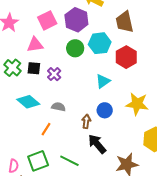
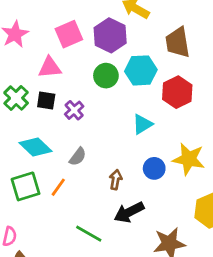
gray semicircle: (58, 107) -> (78, 157), turned 112
blue circle: (105, 110) -> (154, 168), moved
black arrow: (97, 144) -> (129, 212), turned -80
green square: (38, 161) -> (26, 186), moved

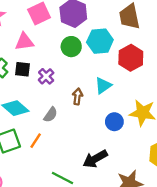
brown arrow: (116, 180) -> (77, 96), moved

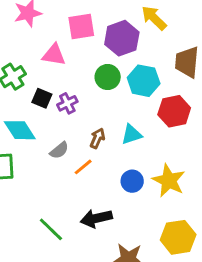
black square: (23, 69) -> (42, 98), moved
orange line: (36, 141) -> (83, 167), moved

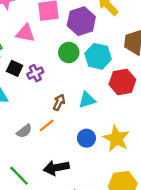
gray semicircle: (59, 150) -> (24, 131), moved

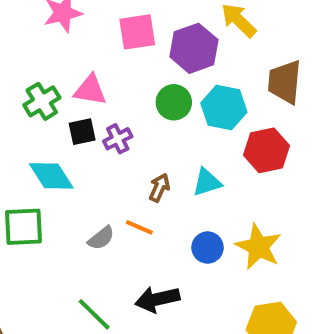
pink triangle: (25, 33) -> (90, 90), moved
black square: (15, 68) -> (82, 132), turned -35
orange line: (47, 125) -> (139, 227), turned 63

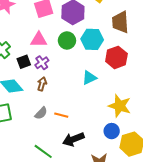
pink triangle: (90, 90) -> (39, 40), moved
brown arrow: (159, 188) -> (42, 84), moved
orange line: (139, 227) -> (61, 115), moved
blue circle: (208, 248) -> (112, 131), moved

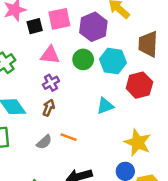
black square: (24, 62) -> (35, 26), moved
orange line: (61, 115) -> (69, 137), moved

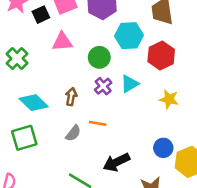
green circle: (83, 59) -> (99, 57), moved
purple cross: (51, 83) -> (103, 86), moved
yellow star: (138, 142) -> (169, 99), moved, size x0.7

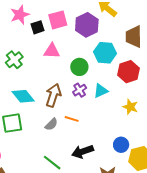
brown arrow: (71, 97) -> (53, 95), size x1.6

